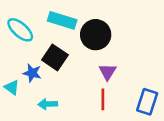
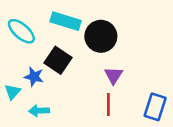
cyan triangle: (12, 87) -> (13, 92), turned 35
cyan arrow: (48, 104) -> (39, 111), moved

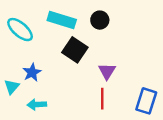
black circle: (101, 36) -> (100, 20), moved, size x0.6
black square: (58, 60) -> (75, 50), moved
blue star: (34, 77) -> (32, 72), turned 30

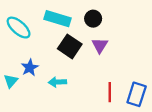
purple triangle: (107, 71) -> (100, 45), moved
red line: (102, 99) -> (110, 92), moved
cyan arrow: (37, 105) -> (58, 82), moved

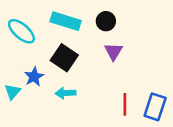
black square: (70, 46) -> (64, 58), moved

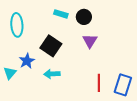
cyan rectangle: (66, 21) -> (61, 14), moved, size x0.6
cyan ellipse: (21, 31) -> (17, 25), turned 45

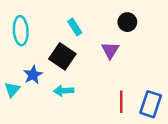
cyan rectangle: (61, 14) -> (75, 27), moved, turned 40
black circle: (84, 17) -> (127, 22), moved

